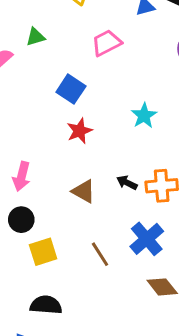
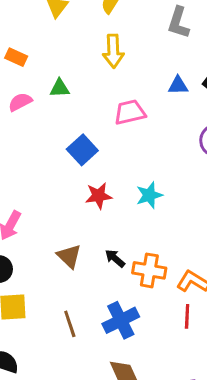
red star: (79, 131) -> (99, 196), moved

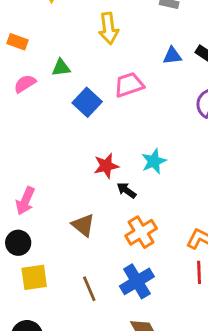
blue square: (82, 150) -> (87, 102), moved
black arrow: (115, 258) -> (126, 190), moved
orange cross: (149, 270) -> (141, 232), moved, turned -36

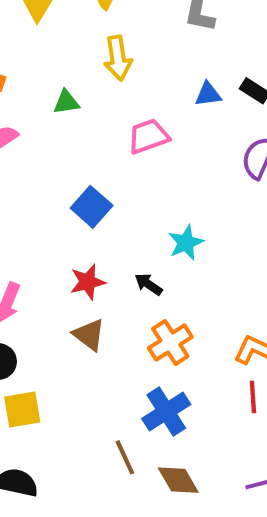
green triangle: (61, 68) -> (66, 102), moved
blue square: (87, 102) -> (92, 207), moved
red star: (106, 166) -> (88, 282), moved
brown line: (89, 289) -> (125, 457), moved

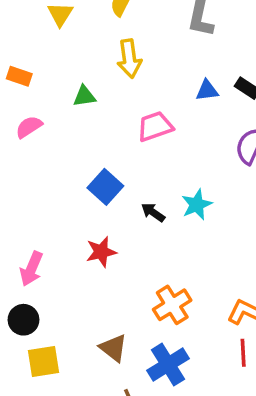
cyan star: (186, 243) -> (197, 205), moved
black arrow: (148, 284) -> (153, 212), moved
brown triangle: (89, 335) -> (113, 348), moved

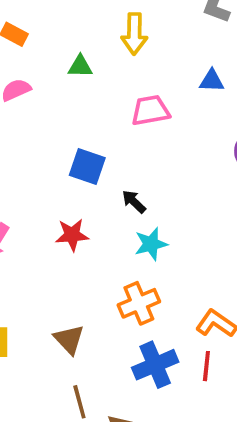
blue square: (105, 187) -> (87, 166), turned -32
cyan star: (197, 205) -> (151, 244), moved
blue cross: (168, 365) -> (155, 365), moved

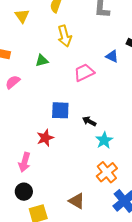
blue triangle: (212, 81) -> (112, 56), moved, turned 40
red star: (72, 235) -> (45, 138), moved

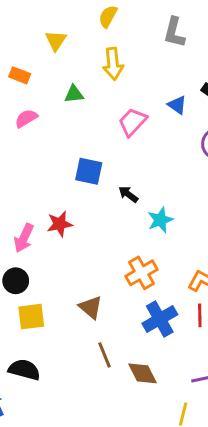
yellow triangle: (22, 16) -> (56, 41), moved
pink trapezoid: (84, 72) -> (133, 122), turned -30
red star: (45, 138) -> (60, 224), moved
cyan star: (104, 140) -> (160, 220), moved

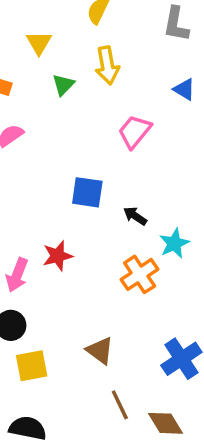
green triangle: (74, 94) -> (63, 85), moved, turned -36
blue triangle: (177, 105) -> (184, 89), moved
orange cross: (141, 273) -> (140, 274), moved

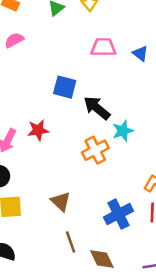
blue triangle: (184, 89) -> (140, 54), moved
pink trapezoid: (135, 131) -> (103, 47), turned 45
black arrow: (135, 216) -> (97, 108), size x1.6

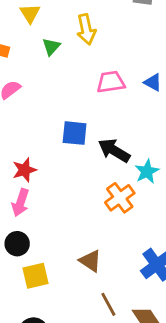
red star: (38, 130) -> (24, 170), moved

